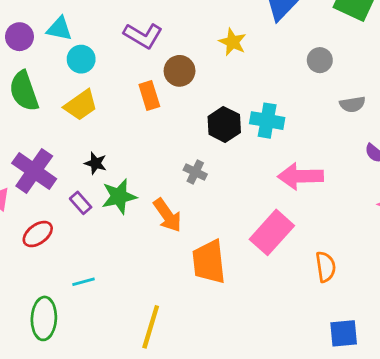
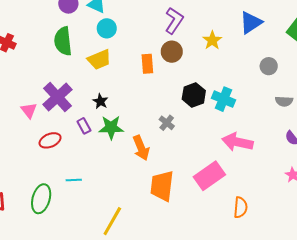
purple L-shape: (143, 36) -> (174, 21), moved, turned -100

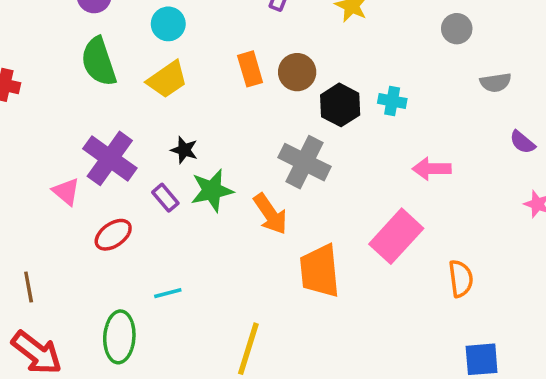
brown circle: (172, 52) -> (297, 72), moved
cyan cross: (224, 99) -> (392, 101), size x0.7
gray cross: (167, 123) -> (305, 162), size x1.8
pink arrow: (237, 142) -> (432, 169), size x0.7

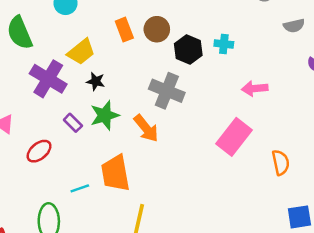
yellow trapezoid: (167, 80) -> (81, 52), moved
black star: (184, 150) -> (96, 81), moved
purple cross: (110, 158) -> (48, 79), moved
orange trapezoid: (320, 271) -> (115, 173), moved

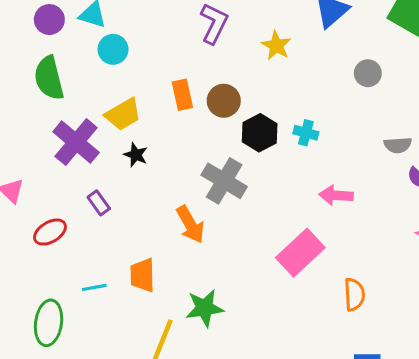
gray semicircle: (294, 26) -> (398, 145), moved
green star: (105, 115) -> (205, 308), moved
orange trapezoid: (115, 173) -> (142, 275), size x0.7

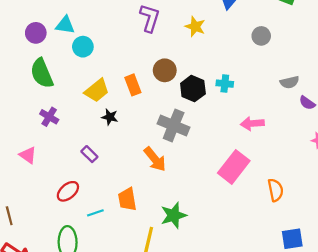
orange rectangle: (182, 95) -> (133, 85), moved
purple cross: (76, 142) -> (49, 117), moved, size x0.6
red ellipse: (50, 232) -> (68, 191), moved

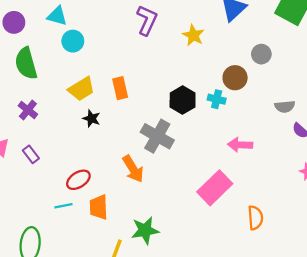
purple circle: (36, 33) -> (14, 22), moved
brown circle: (165, 70) -> (235, 78), moved
purple rectangle: (89, 154) -> (31, 154), moved
red ellipse: (68, 191) -> (78, 180), moved
cyan line: (95, 213) -> (63, 206), moved

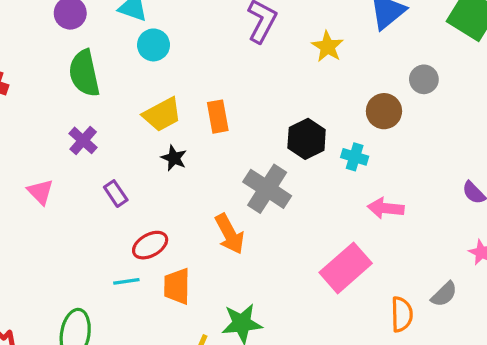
cyan cross: (217, 99) -> (355, 157), moved
gray semicircle: (285, 107) -> (444, 294), moved, turned -42
purple rectangle: (31, 154) -> (116, 194), moved

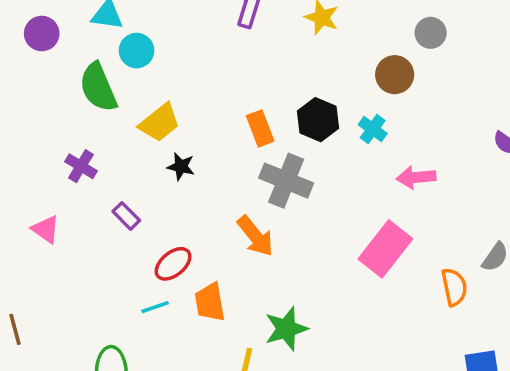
green semicircle: (84, 73) -> (98, 87), moved
orange rectangle: (218, 117) -> (260, 128), moved
cyan cross: (355, 157) -> (373, 129), turned 30

